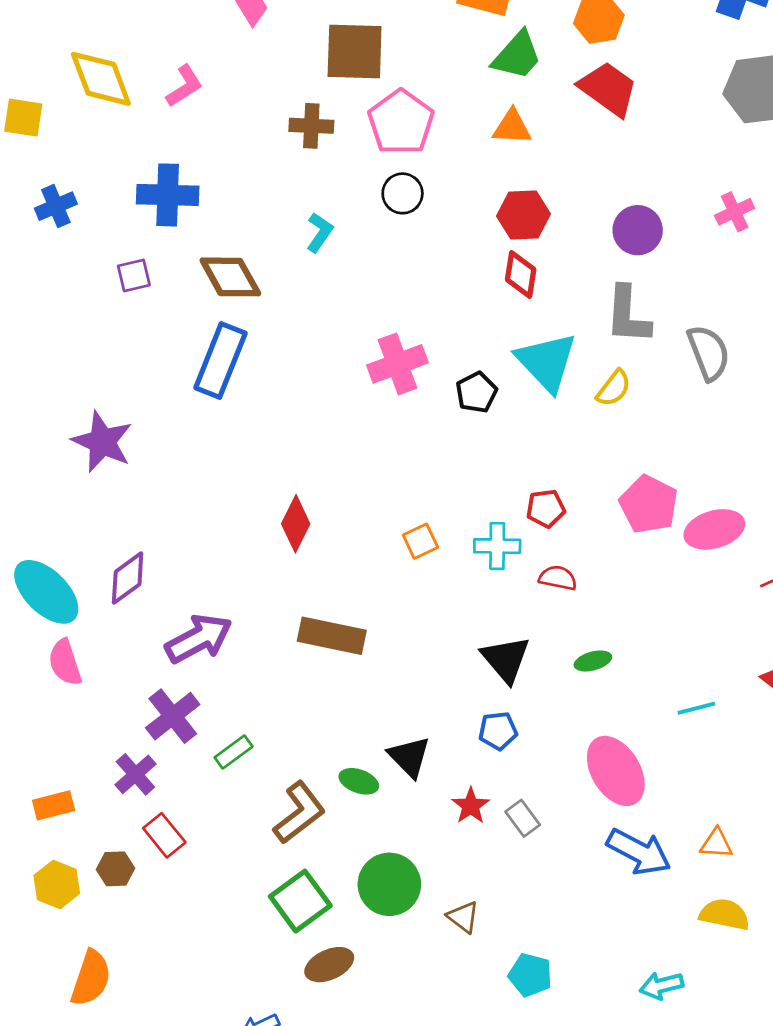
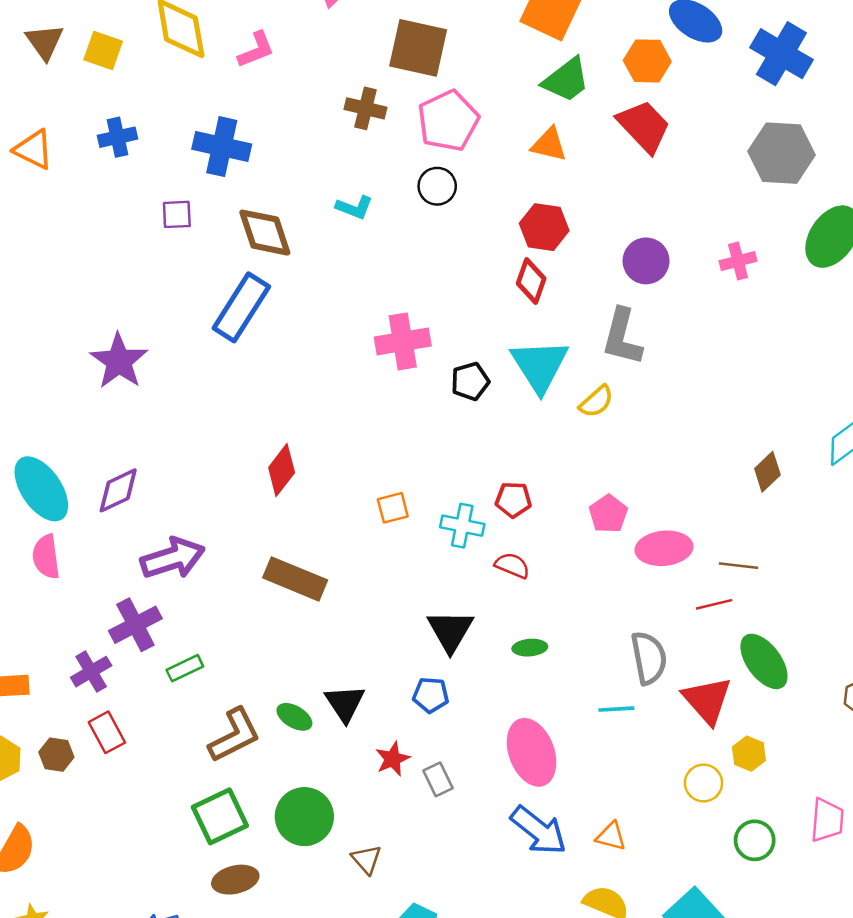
cyan L-shape: (320, 232) -> (354, 207), turned 66
gray semicircle: (709, 353) -> (649, 658), moved
pink pentagon: (649, 504) -> (608, 514), size x0.7

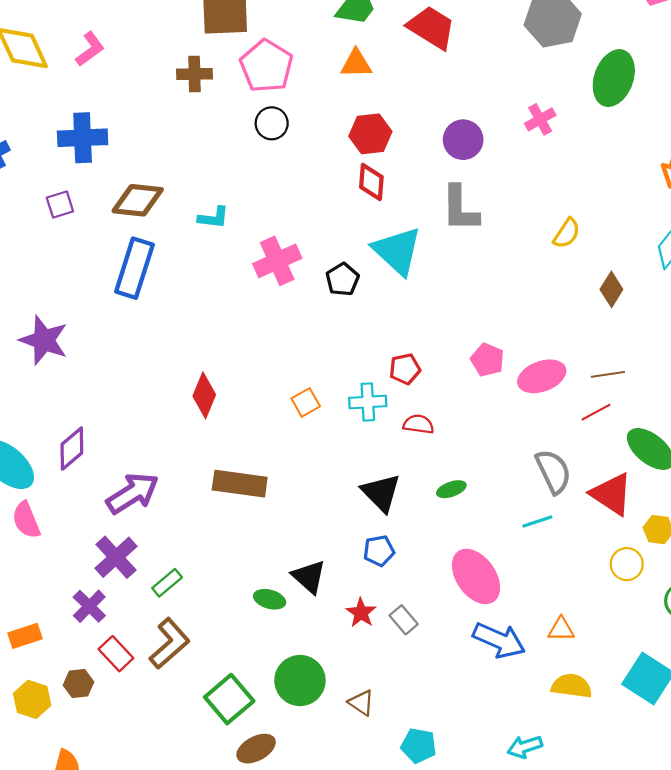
cyan L-shape: (354, 207) -> (214, 218), moved
brown diamond: (265, 233) -> (138, 200), turned -51
yellow semicircle: (596, 401) -> (567, 233), moved
brown L-shape: (234, 735) -> (169, 643), moved

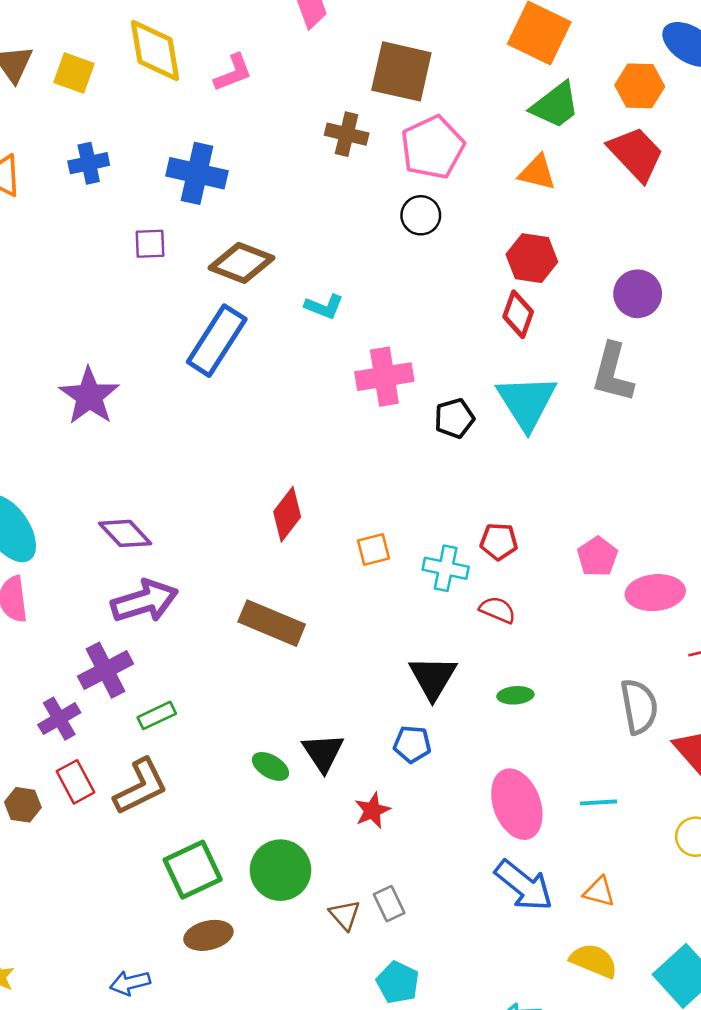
red diamond: (204, 395) -> (287, 514), moved
purple diamond: (72, 449) -> (125, 533), moved, turned 72
cyan line: (537, 521) -> (599, 802), moved
gray rectangle: (404, 620) -> (389, 904), moved

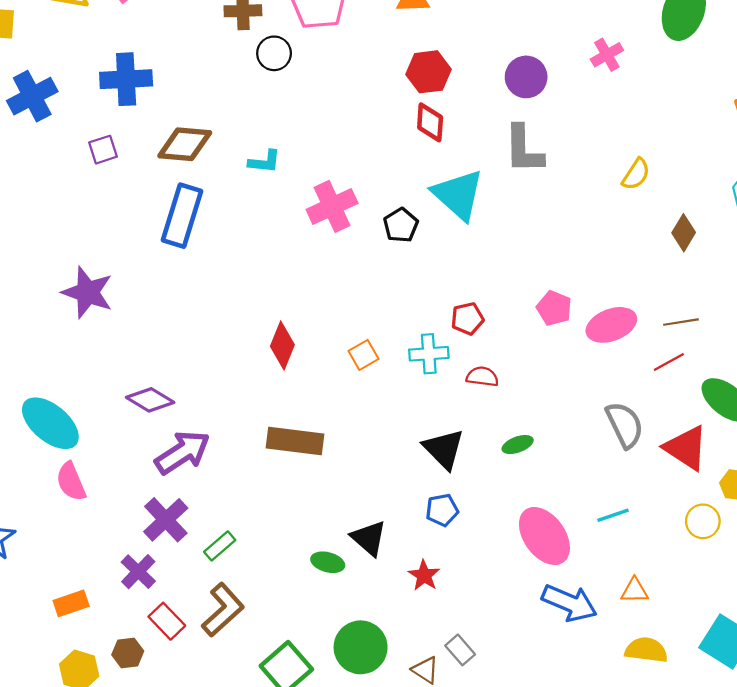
blue cross: (89, 163) -> (32, 96), size x1.4
black circle: (421, 215) -> (274, 53), moved

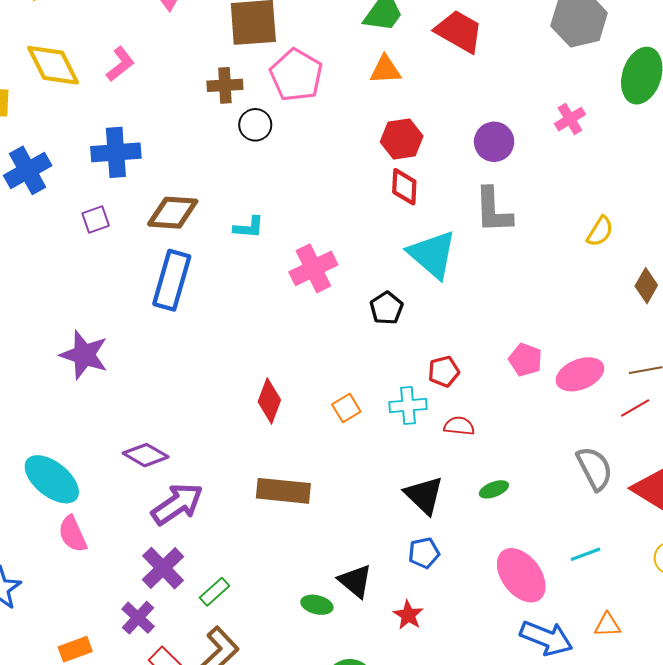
black pentagon: (401, 225) -> (386, 308), moved

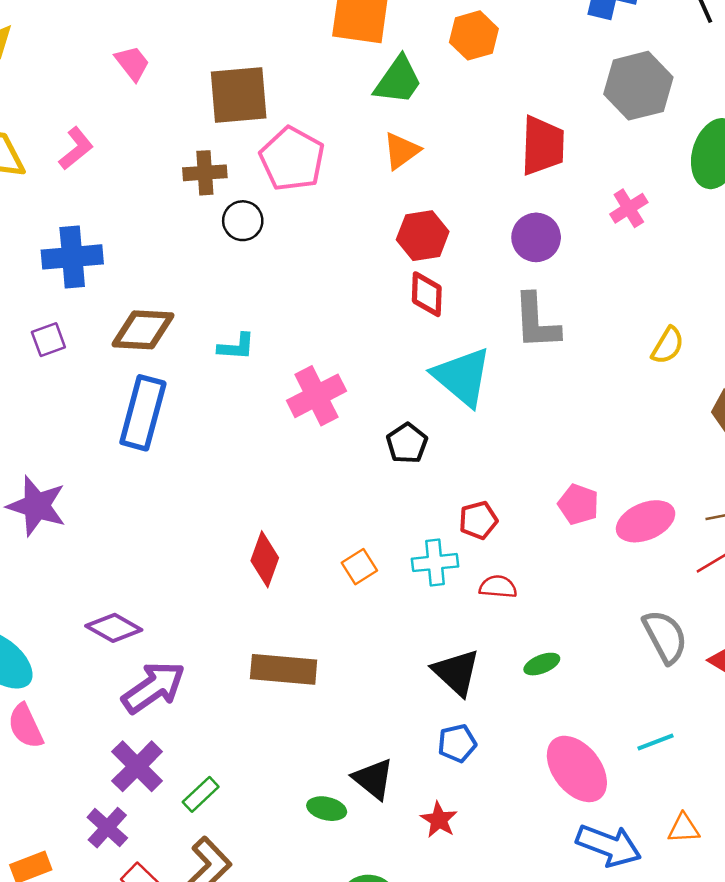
red trapezoid: (459, 31) -> (543, 146), moved, turned 63
orange triangle: (385, 70) -> (401, 151), turned -32

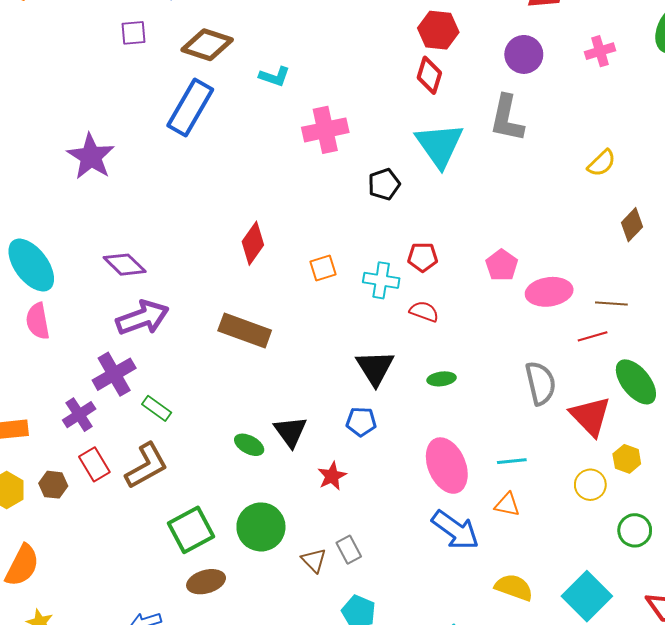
green rectangle: (201, 794) -> (157, 408), turned 64
orange triangle: (684, 828) -> (507, 505), moved

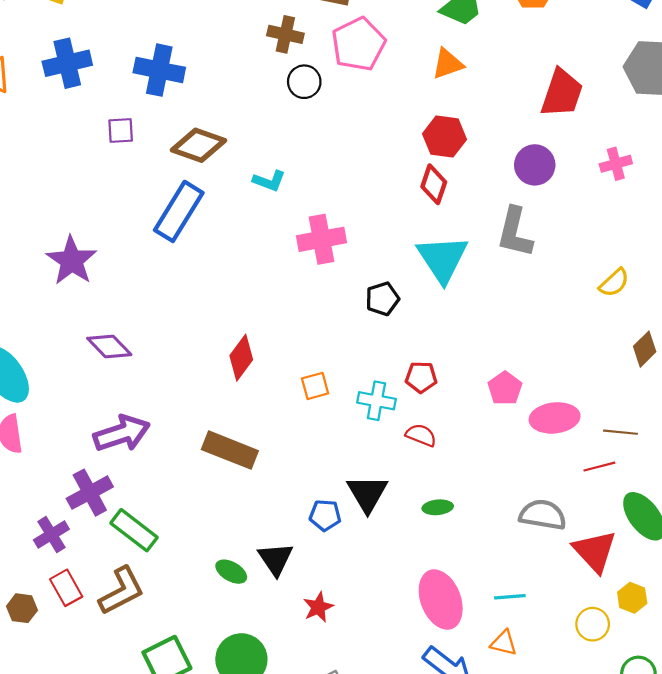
purple diamond: (125, 265) -> (109, 347), moved
gray semicircle: (541, 383) -> (543, 515), turned -69
green rectangle: (157, 408) -> (134, 530), size x1.5
blue pentagon: (361, 422) -> (325, 515), moved

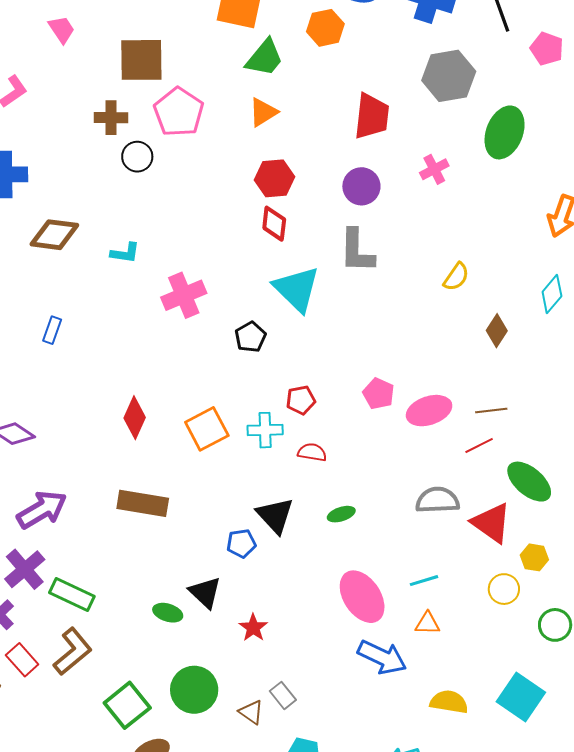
blue rectangle: (179, 211) -> (52, 330), moved, size x0.5
orange square: (315, 386) -> (207, 429), size x1.6

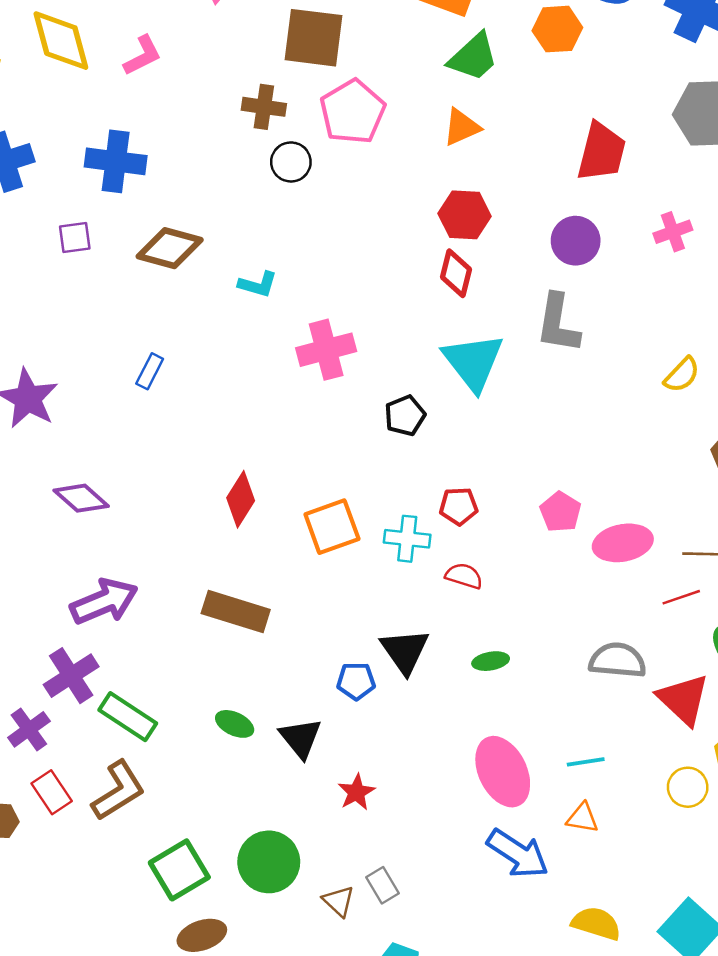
green ellipse: (168, 613) -> (235, 724), moved

